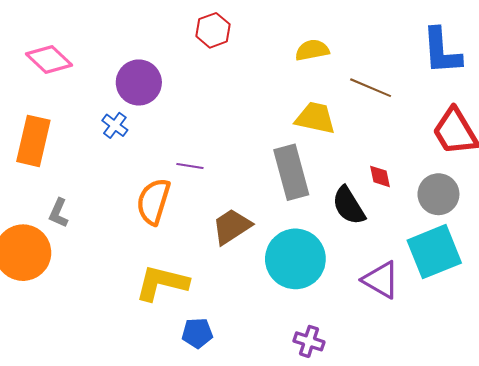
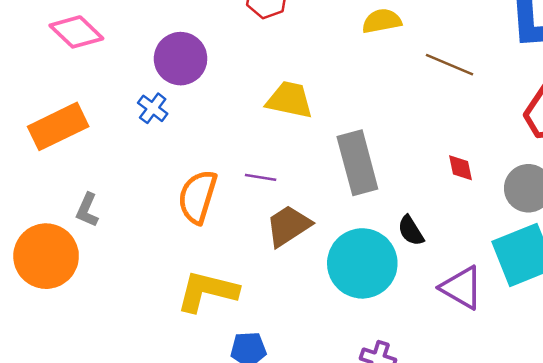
yellow trapezoid: (315, 118) -> (290, 100), moved
orange rectangle: (33, 141) -> (58, 126), turned 51
purple line: (190, 166) -> (261, 177), moved
black semicircle: (349, 206) -> (411, 231), moved, size x0.7

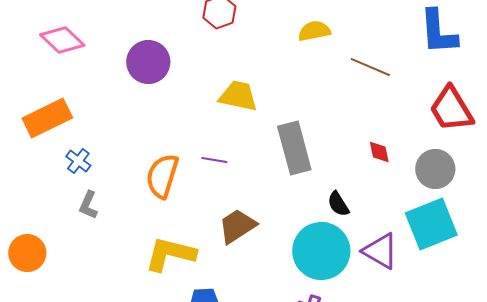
blue cross: (153, 108) -> (78, 161), moved
gray L-shape: (87, 210) -> (88, 205), moved
brown trapezoid: (288, 226) -> (237, 226), moved
orange circle: (46, 256) -> (27, 253), moved, size x0.7
cyan circle: (362, 263) -> (321, 251), moved

